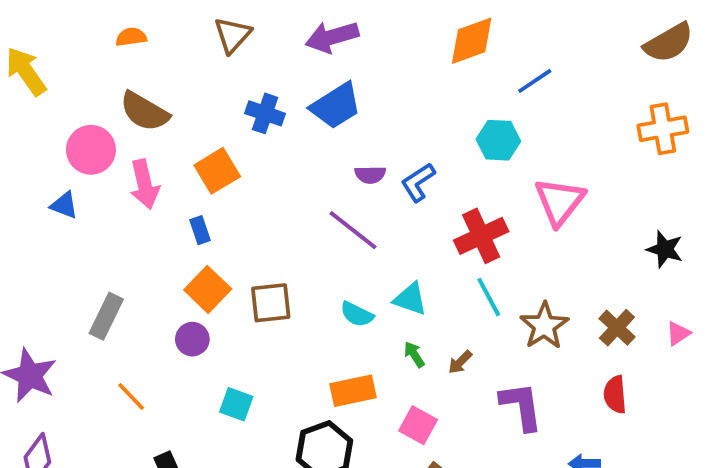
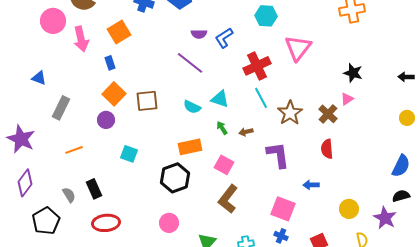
blue triangle: (64, 205) -> (39, 78), moved
pink triangle: (678, 333) -> (347, 99), moved
brown arrow: (460, 362) -> (246, 132), turned 32
orange line: (131, 397) -> (74, 150), turned -66

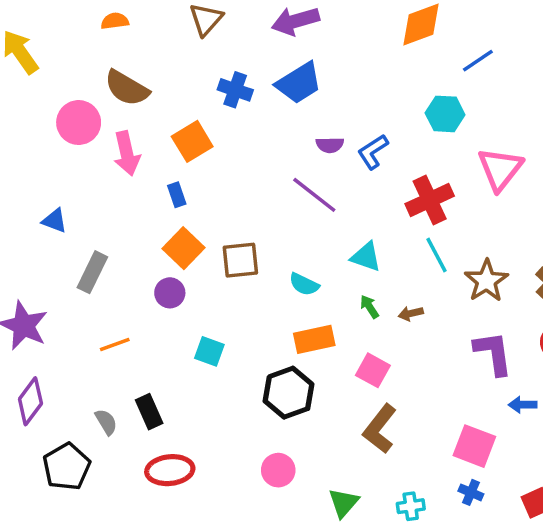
cyan semicircle: (192, 107) -> (304, 284), moved
purple L-shape: (278, 155) -> (493, 353), moved

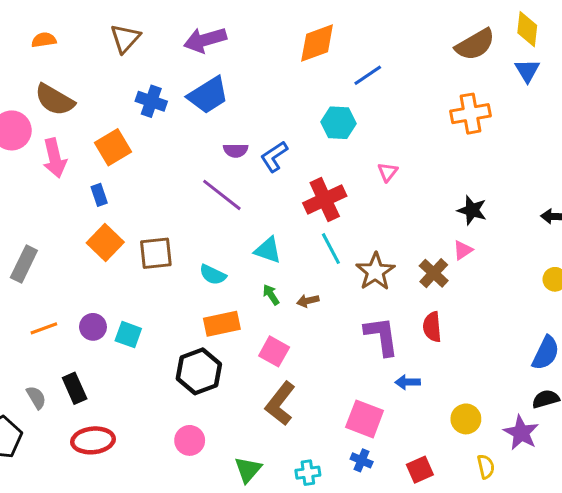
pink triangle: (500, 169) -> (388, 172), size x0.5
purple circle: (170, 293) -> (93, 327), moved

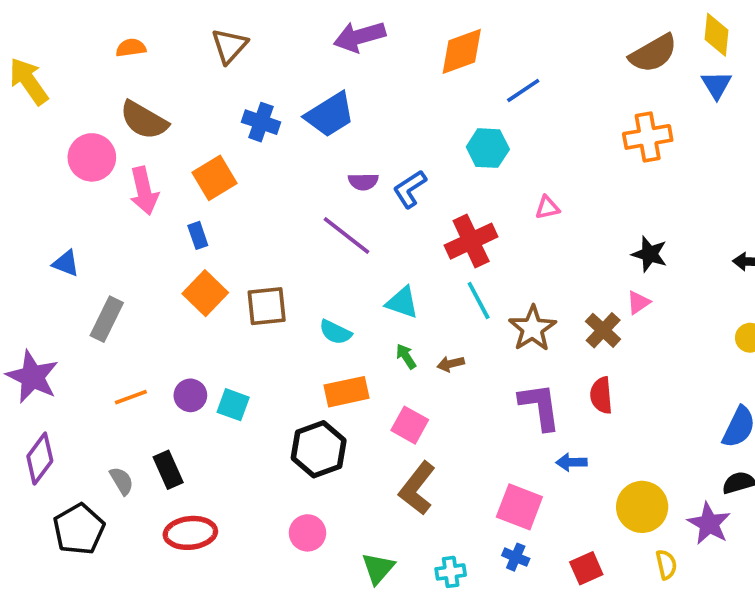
purple arrow: (205, 40) -> (360, 37), moved
pink triangle: (388, 172) -> (547, 208), turned 40
yellow circle: (466, 419) -> (642, 507), size x1.4

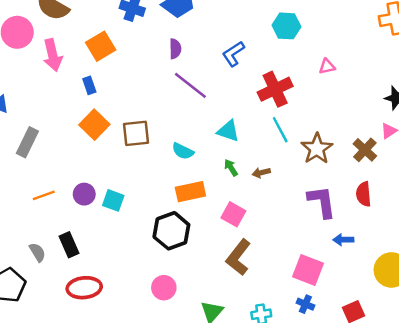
purple semicircle: (363, 182) -> (175, 49), moved, turned -90

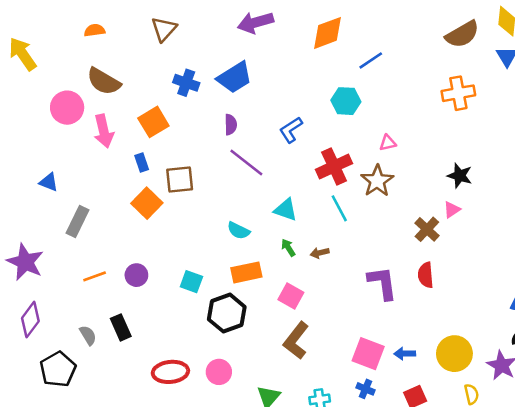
brown square: (136, 133) -> (180, 180), moved
brown star: (317, 149) -> (377, 181), moved
cyan square: (113, 200) -> (191, 282), moved
blue arrow: (343, 240) -> (405, 354), moved
red ellipse: (84, 288) -> (170, 372), moved

